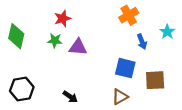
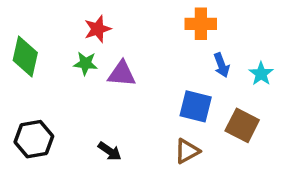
orange cross: (129, 15) -> (201, 24), turned 30
cyan star: (167, 32) -> (261, 74), moved
brown square: (155, 80) -> (242, 125), turned 30

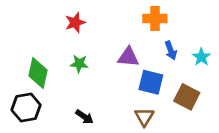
green diamond: (25, 57) -> (38, 73), moved
green star: (86, 63) -> (79, 64), moved
purple triangle: (122, 74) -> (128, 57), moved
brown triangle: (187, 151) -> (144, 117), turned -30

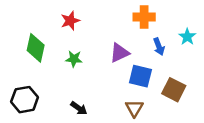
purple triangle: (128, 57) -> (119, 53), turned -30
cyan star: (201, 57) -> (187, 37), moved
green diamond: (38, 73) -> (36, 48), moved

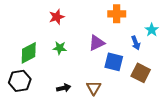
blue arrow: (159, 47) -> (136, 43), moved
green diamond: (36, 48) -> (29, 53), moved, turned 50
black arrow: (79, 108) -> (64, 88), turned -48
brown triangle: (134, 108) -> (94, 88), moved

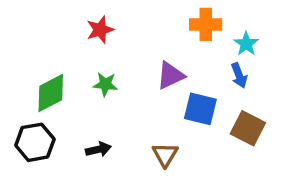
cyan star: (152, 30) -> (246, 44), moved
black arrow: (64, 88) -> (98, 149), moved

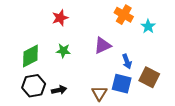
orange cross: (206, 24) -> (124, 15), turned 30
blue arrow: (239, 75) -> (127, 61), moved
blue square: (200, 109) -> (122, 84), moved
black hexagon: (35, 142) -> (34, 86), moved

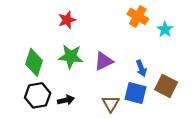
purple triangle: (103, 45) -> (104, 61), moved
green star: (63, 51) -> (71, 56), size x1.5
green diamond: (30, 56) -> (34, 62), turned -45

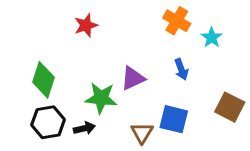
green star: (71, 56) -> (101, 98), moved
blue arrow: (141, 68) -> (181, 69), moved
brown square: (166, 86) -> (230, 107), moved

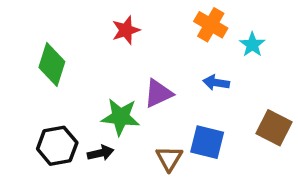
red star: (86, 25) -> (126, 30), moved
blue arrow: (181, 69) -> (216, 83), turned 120
green diamond: (44, 80) -> (52, 64), moved

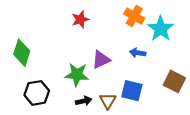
cyan star: (252, 45) -> (161, 29), size x1.6
green diamond: (52, 64) -> (22, 53), moved
black arrow: (101, 153) -> (84, 101), moved

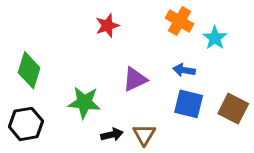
cyan star: (161, 29) -> (215, 38), size x0.7
green star: (77, 75) -> (84, 102), moved
blue square: (132, 91) -> (189, 104), moved
black hexagon: (37, 93) -> (26, 124), moved

